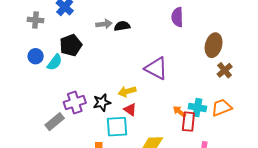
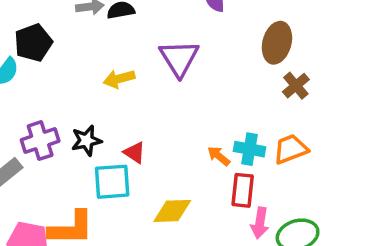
purple triangle: (156, 68) -> (179, 58), moved, turned 30
yellow arrow: (127, 91) -> (119, 79), moved
red rectangle: (188, 122) -> (243, 190), moved

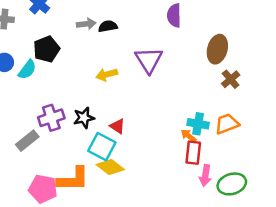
orange arrow: (219, 156) -> (188, 136), moved
cyan square: (112, 182) -> (102, 147), turned 32
yellow diamond: (172, 211) -> (110, 167), moved, turned 40

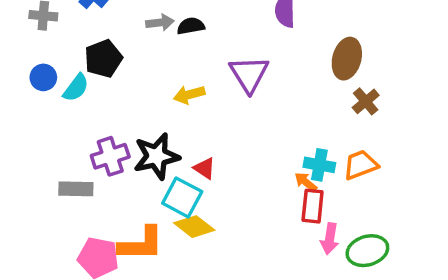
black star: (84, 118) -> (156, 156), size x1.5
gray rectangle: (27, 141) -> (76, 189), turned 40

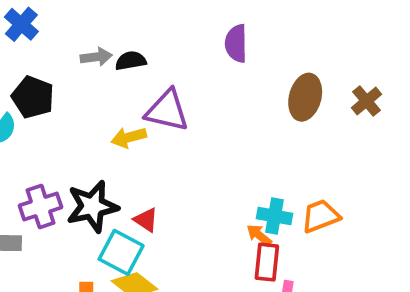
black pentagon: (103, 59) -> (33, 97), turned -30
purple triangle: (249, 74) -> (167, 111), moved, turned -45
brown cross: (366, 101) -> (367, 101), moved

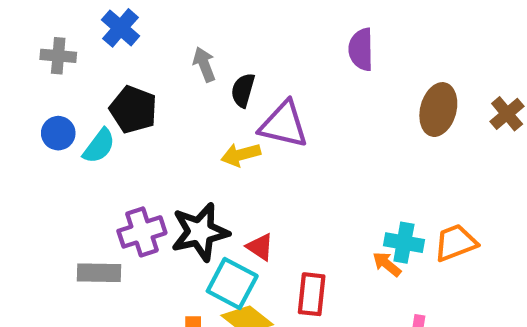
gray arrow: (96, 57) -> (204, 64), turned -104
black semicircle: (131, 61) -> (243, 90), moved, turned -64
red rectangle: (267, 262) -> (312, 294), moved

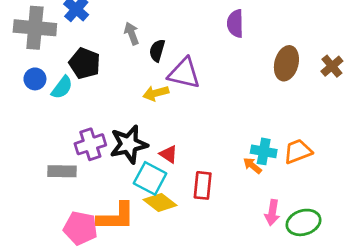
gray cross: (58, 56) -> (35, 28), size x1.8

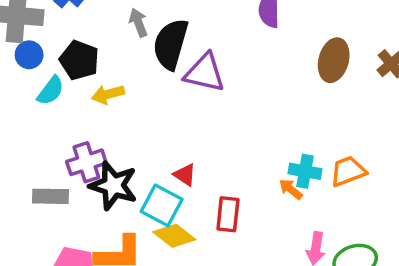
black semicircle: (157, 51) -> (171, 44), size x1.8
blue circle: (35, 79) -> (29, 55), moved
yellow arrow: (156, 93) -> (108, 94), moved
black star: (129, 144) -> (113, 186), moved, turned 30

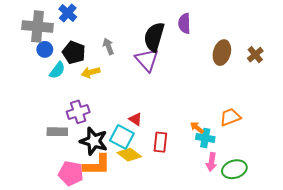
gray arrow: (138, 23) -> (108, 46), moved
black semicircle: (171, 44) -> (154, 37), moved
purple triangle: (205, 73) -> (147, 60), turned 35
cyan cross: (305, 171) -> (205, 138), moved
black star: (113, 186) -> (94, 141), moved

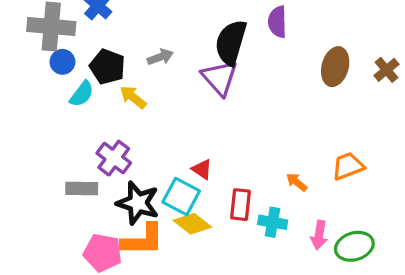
gray arrow: (108, 46) -> (160, 57), turned 91
yellow arrow: (91, 72) -> (133, 97), turned 54
purple cross: (78, 112) -> (114, 158), turned -35
cyan cross: (205, 138) -> (273, 222), moved

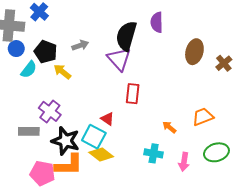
brown cross: (386, 70) -> (224, 63), moved
red rectangle: (240, 205) -> (133, 94), moved
green ellipse: (354, 246) -> (216, 152), moved

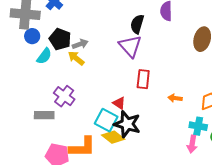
black semicircle: (126, 36) -> (137, 24), size x0.7
gray arrow: (80, 45) -> (80, 44), moved
orange arrow: (169, 127) -> (175, 98), moved, turned -32
black star: (66, 141) -> (127, 124), moved
cyan cross: (154, 153) -> (198, 126), moved

